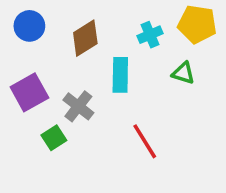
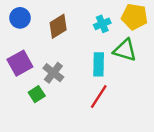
green triangle: (183, 73) -> (125, 50), size x1.5
cyan rectangle: (120, 75) -> (99, 64), moved
red line: (145, 141) -> (99, 97), turned 65

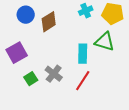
blue circle: (20, 18) -> (26, 15), moved
cyan cross: (102, 24) -> (86, 11), moved
gray cross: (53, 73) -> (54, 74), moved

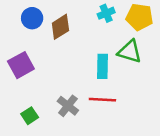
gray cross: (54, 74) -> (68, 106), moved
green square: (31, 79) -> (30, 116), moved
red line: (83, 81) -> (102, 100), turned 60

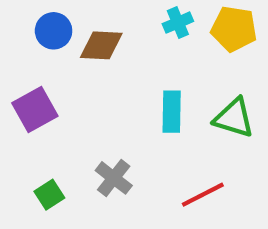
brown diamond: (60, 27) -> (101, 45), turned 35
green triangle: (130, 52) -> (234, 118), moved
red line: (102, 100) -> (203, 195), moved, turned -30

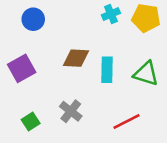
brown diamond: (101, 45) -> (76, 58), moved

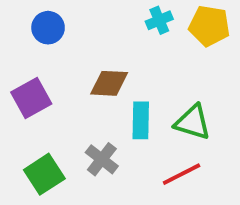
cyan rectangle: (107, 70) -> (141, 120), moved
green triangle: (146, 74) -> (193, 122), moved
green square: (31, 122) -> (44, 174), size x1.5

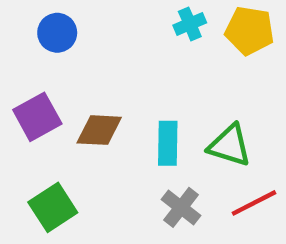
brown diamond: (109, 83) -> (99, 130), moved
gray cross: (102, 159) -> (181, 207), moved
red line: (182, 174) -> (254, 203), moved

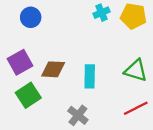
green triangle: (230, 145) -> (136, 70), moved
green square: (53, 207) -> (28, 95), moved
gray cross: (181, 207) -> (78, 115), moved

